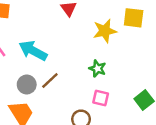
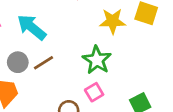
green star: (97, 69) -> (97, 60), size x1.5
pink square: (101, 98) -> (94, 92), turned 35

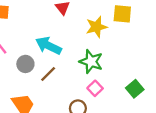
cyan arrow: (32, 27) -> (48, 46), moved
gray circle: (18, 62) -> (25, 64), moved

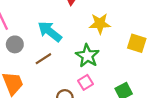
yellow square: (122, 14) -> (137, 43), moved
gray circle: (25, 64) -> (15, 44), moved

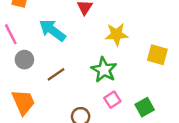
cyan arrow: (50, 31) -> (52, 30), moved
pink square: (86, 82) -> (112, 100), moved

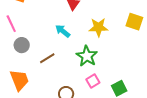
cyan arrow: (52, 30) -> (63, 31), moved, size x0.7
yellow square: (157, 55) -> (134, 22), moved

